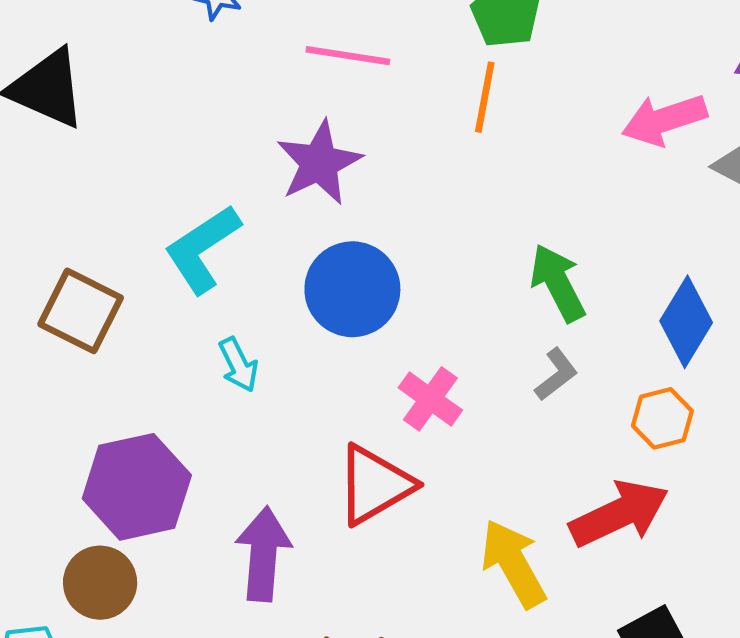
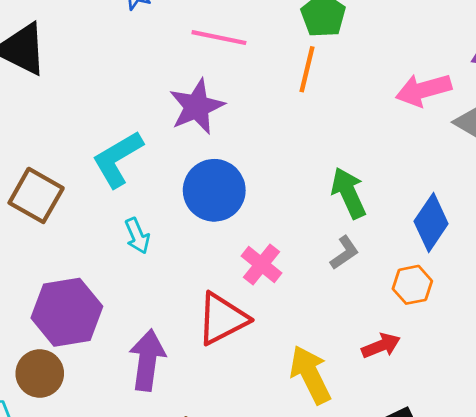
red arrow: (619, 514) -> (381, 346), size x0.6

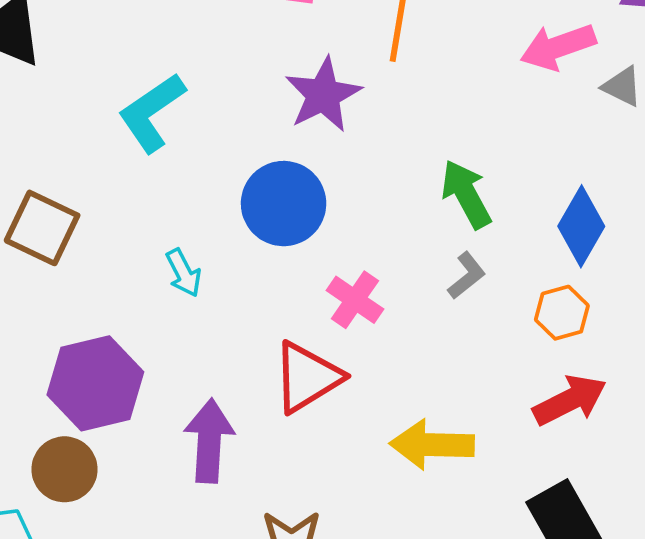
purple star: (197, 107) -> (323, 95), moved
cyan L-shape: (118, 159) -> (152, 112), moved
red arrow: (381, 346) -> (570, 400), moved, size x1.4
yellow arrow: (310, 375) -> (432, 445), turned -58

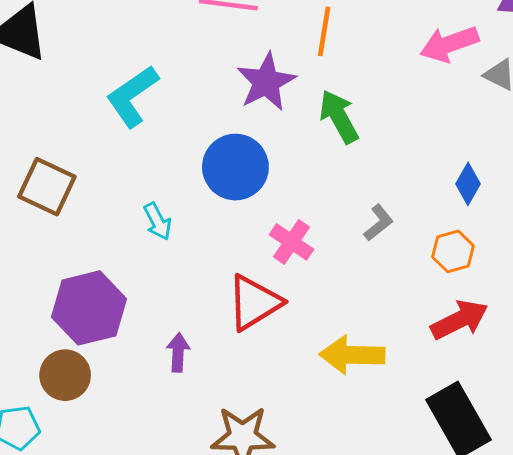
green arrow: (466, 194) -> (339, 117), moved
blue diamond: (581, 226) -> (468, 184), size x0.7
purple arrow: (209, 441) -> (178, 352), size x0.6

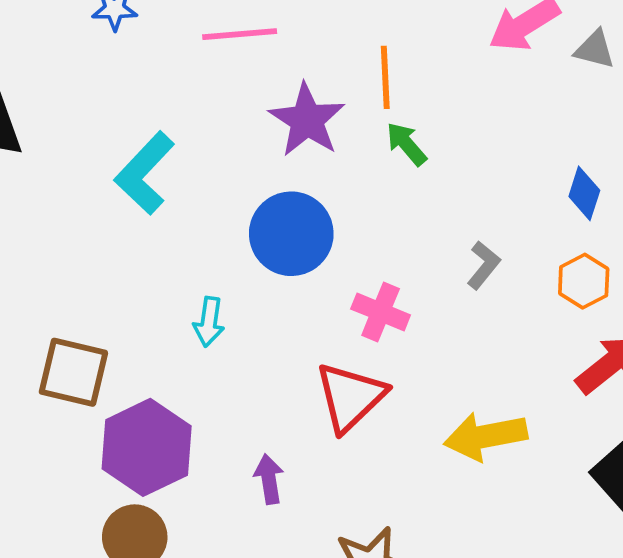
orange line: (324, 31) -> (385, 77), moved
green arrow: (339, 117) -> (406, 144), size x0.7
brown square: (47, 187) -> (73, 372), moved
cyan arrow: (158, 221) -> (209, 322), turned 48

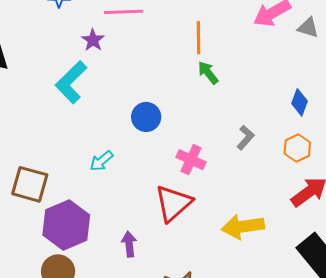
purple star: (307, 120) -> (93, 40), moved, size x0.6
blue circle: (291, 234) -> (146, 117), size x0.7
cyan arrow: (209, 322) -> (101, 161), turned 40

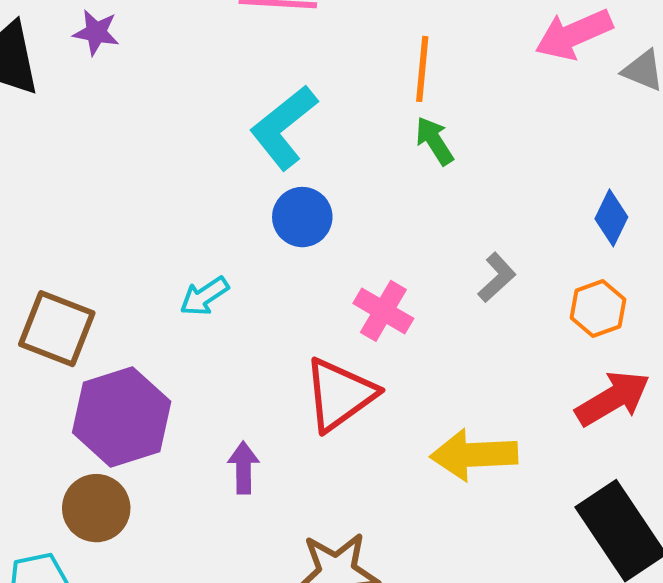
purple star: (93, 40) -> (96, 32), moved, turned -30
cyan L-shape: (71, 82) -> (284, 127), moved

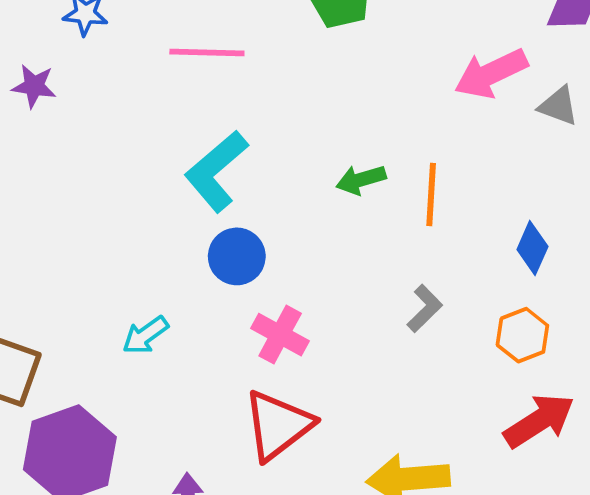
orange line: (422, 69) -> (431, 195), moved
green arrow: (434, 141) -> (361, 180), turned -72
pink cross: (383, 311) -> (280, 335), moved

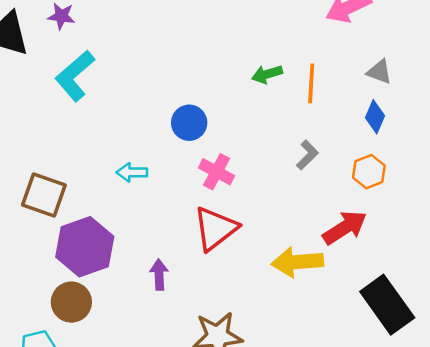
gray triangle: (558, 106) -> (379, 72), moved
cyan L-shape: (216, 171) -> (75, 76), moved
cyan arrow: (145, 335) -> (132, 172), turned 36
red arrow: (539, 421) -> (345, 228), moved

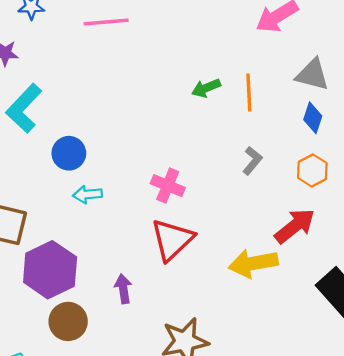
gray triangle: (379, 72) -> (312, 75), size x1.4
blue circle: (189, 123) -> (69, 153), moved
brown circle: (71, 302) -> (68, 321), moved

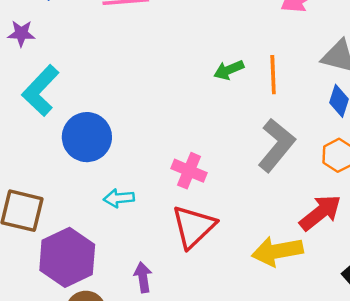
blue circle: (69, 153) -> (87, 137), size x1.4
gray L-shape: (252, 161) -> (276, 145), size x1.8
cyan arrow: (88, 194) -> (119, 198), moved

